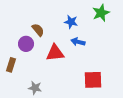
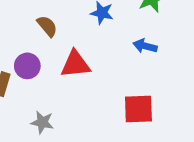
blue arrow: (78, 42) -> (145, 46), moved
purple circle: (26, 44) -> (27, 66), moved

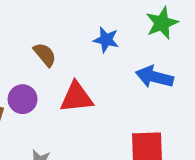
blue arrow: (145, 46) -> (154, 77), size x1.4

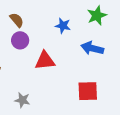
brown semicircle: (45, 55) -> (17, 20), moved
purple circle: (23, 99) -> (20, 40), moved

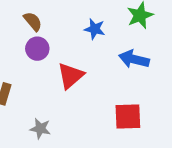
red triangle: (45, 61) -> (71, 76), turned -35

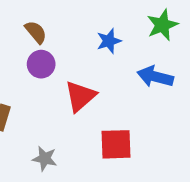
blue star: (95, 29) -> (109, 41), turned -30
red square: (128, 117) -> (116, 144), moved

